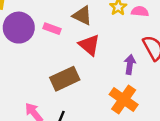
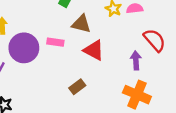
brown rectangle: (65, 79) -> (77, 87), size x0.6

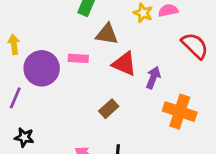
purple arrow: (136, 60) -> (153, 78), moved, turned 30

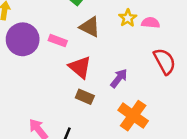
red triangle: (124, 64) -> (80, 67), moved
brown rectangle: (109, 109) -> (85, 97), moved, turned 48

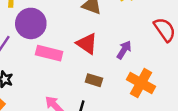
pink rectangle: (58, 41) -> (49, 53), moved, size x1.5
brown rectangle: (85, 97) -> (94, 80), moved

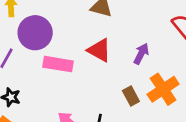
brown rectangle: (94, 80) -> (131, 96), moved, turned 49
orange cross: (141, 83) -> (163, 89), turned 32

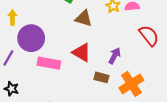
brown rectangle: (131, 96) -> (101, 77), moved, turned -48

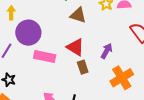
brown rectangle: (101, 77) -> (83, 67), moved, turned 56

